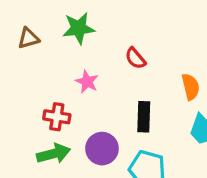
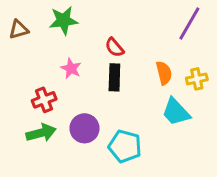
red cross: (57, 117) -> (44, 100), turned -30
black rectangle: (144, 117) -> (114, 77), moved

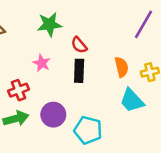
green star: (64, 20) -> (49, 24), moved

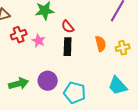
red cross: (19, 90) -> (19, 35), moved
cyan trapezoid: (132, 100) -> (118, 86), moved

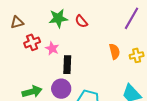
red semicircle: (68, 27) -> (81, 21), moved
black rectangle: (68, 47) -> (67, 65), moved

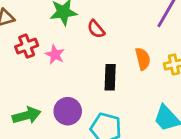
red semicircle: (81, 21) -> (96, 29), moved
black rectangle: (67, 65) -> (110, 77), moved

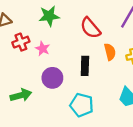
red semicircle: (96, 29) -> (90, 28), moved, size x1.5
purple circle: (68, 111) -> (52, 78), moved

